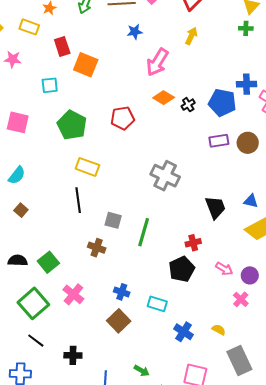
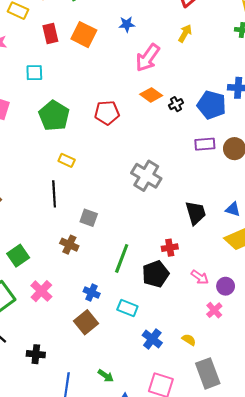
orange square: (86, 65) -> (84, 35), moved
yellow rectangle: (87, 167) -> (67, 160), size x0.7
green line: (144, 232) -> (122, 258), moved

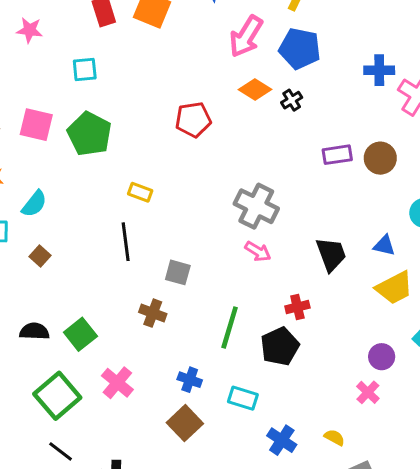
blue pentagon: (212, 105) -> (300, 49), moved
green pentagon: (54, 116) -> (89, 134), moved
pink arrow: (200, 277) -> (258, 251), moved

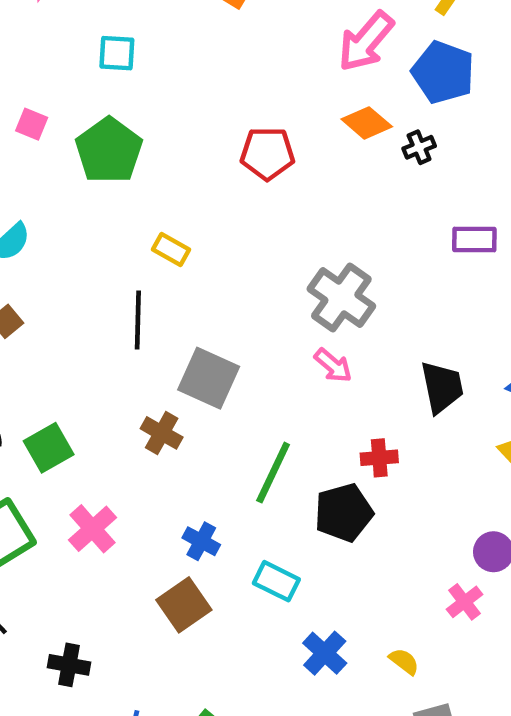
pink square: (36, 125) -> (32, 124), size x0.6
gray square: (178, 272) -> (209, 378), size x1.5

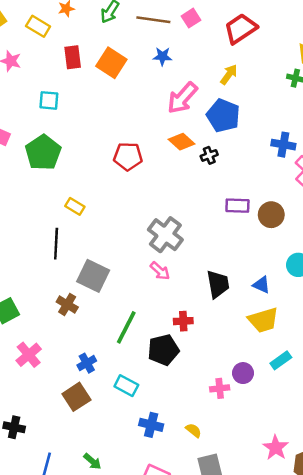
blue cross: (201, 541) -> (87, 363), turned 30
pink cross: (465, 602) -> (220, 388), moved, turned 30
blue cross: (325, 653) -> (151, 425), turned -30

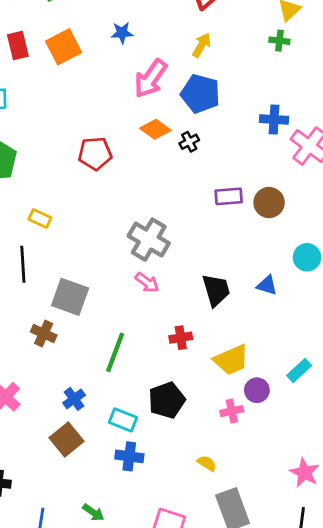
orange square: (111, 63) -> (64, 47), turned 36
yellow trapezoid: (263, 320) -> (231, 360), moved
black pentagon: (163, 350) -> (167, 400), moved
blue cross: (151, 425) -> (129, 456), moved

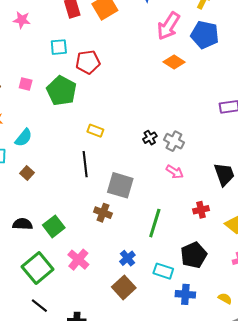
black cross: (189, 142) -> (150, 138), moved
red pentagon: (95, 153) -> (88, 62), moved
gray cross: (149, 240) -> (174, 141), size x0.7
blue cross: (129, 456) -> (185, 294), moved

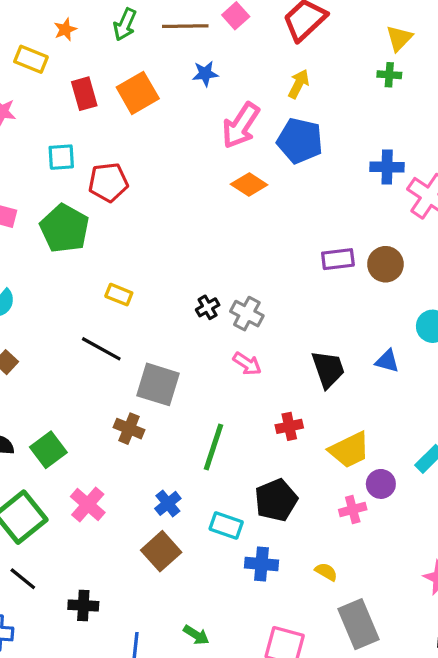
black line: (85, 164) -> (101, 349), turned -55

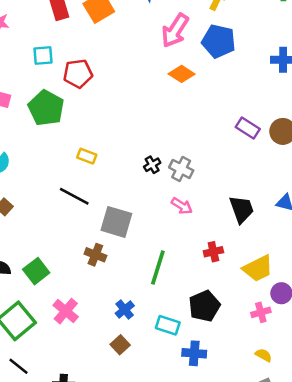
purple rectangle: (338, 259) -> (248, 128), turned 40
brown square: (161, 551) -> (120, 345), size x0.7
yellow semicircle: (326, 572) -> (264, 355), moved

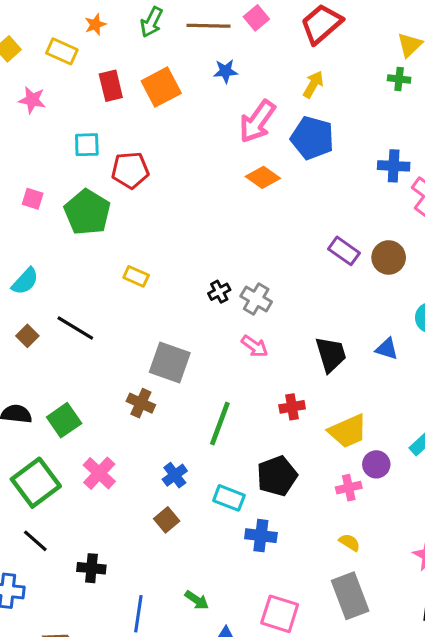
black line: (74, 196) -> (75, 328), moved

